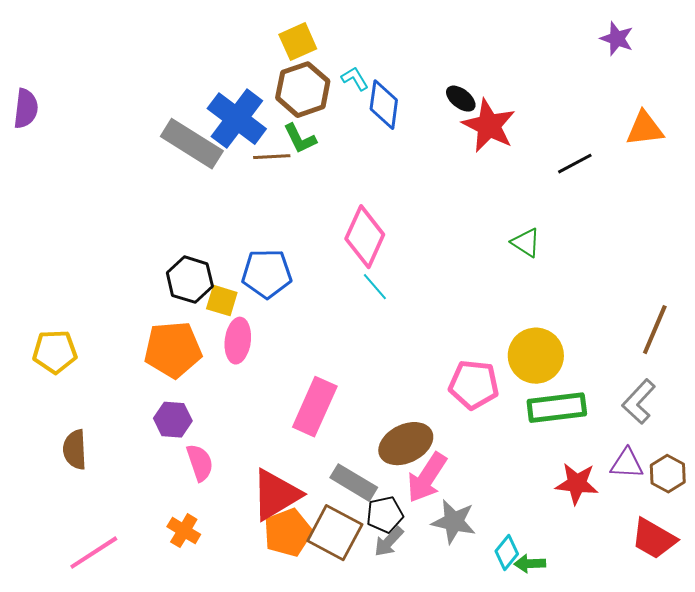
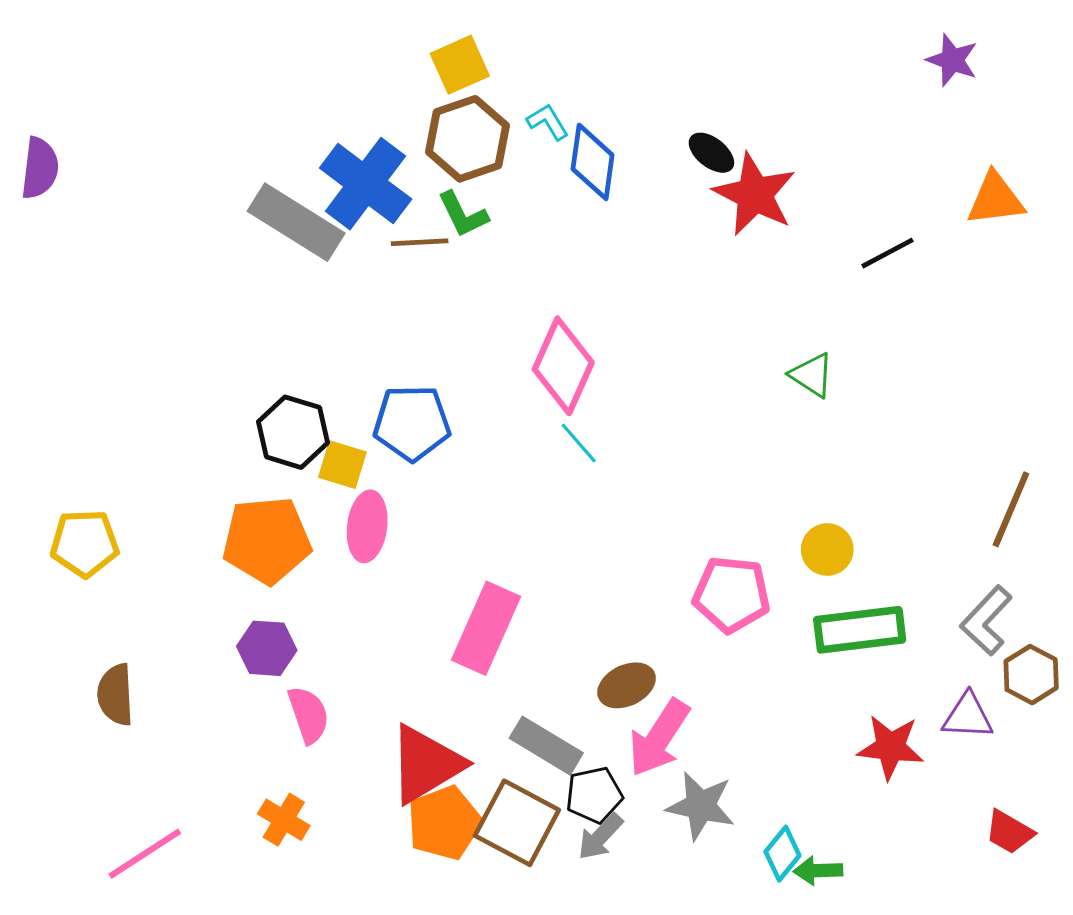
yellow circle: (536, 356) -> (827, 550), size x0.6
brown ellipse: (406, 444) -> (627, 685), size x0.7
brown hexagon: (668, 474) -> (1031, 675), moved
red trapezoid: (654, 539) -> (1009, 832), size x0.7

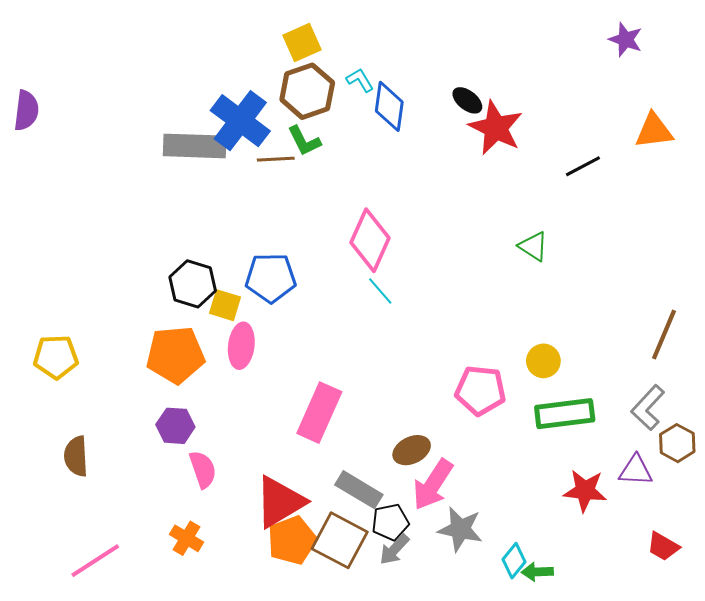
gray rectangle: (296, 222) -> (195, 146), turned -30

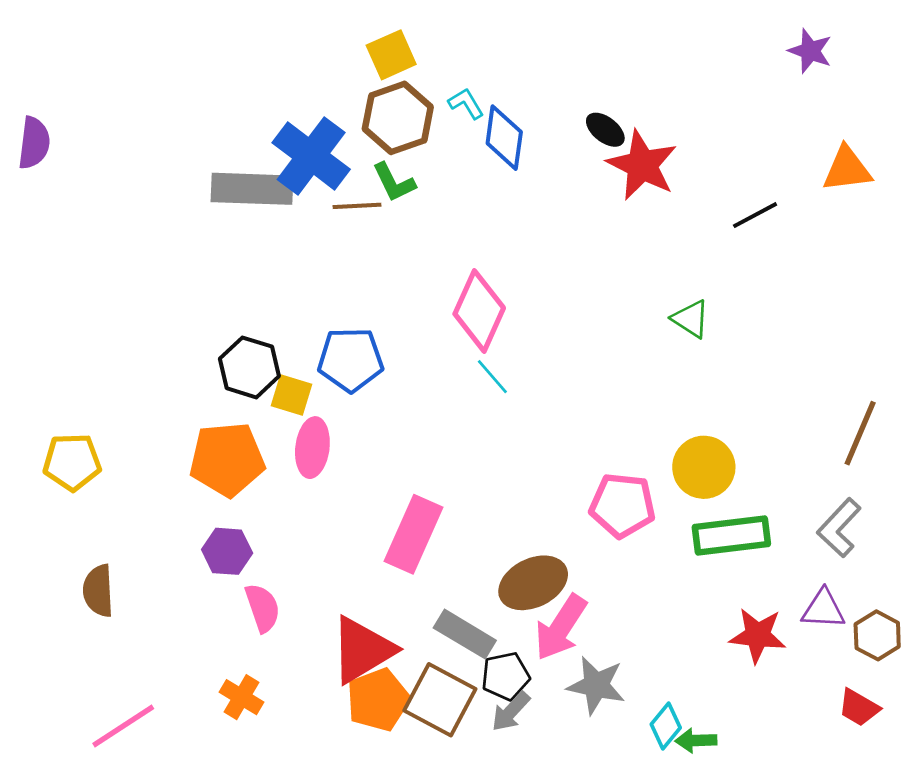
yellow circle: (543, 361) -> (704, 467), size x1.4
brown hexagon: (677, 443) -> (877, 635), moved
brown ellipse: (412, 450) -> (533, 583), size x1.4

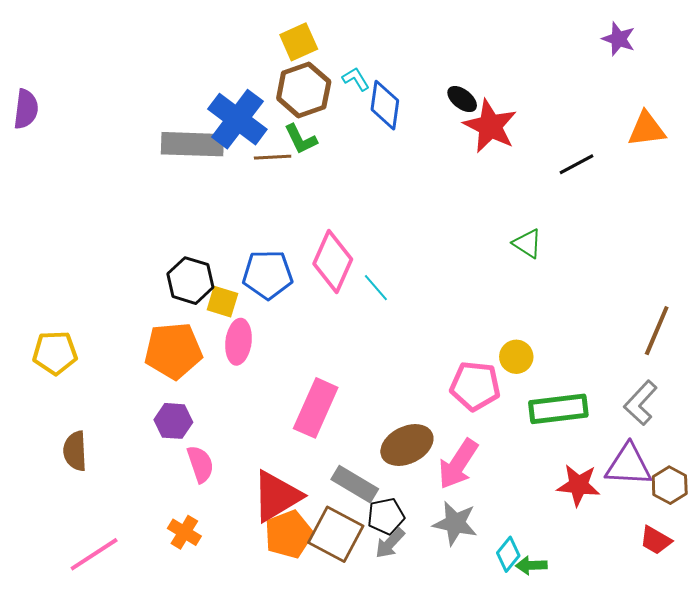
pink diamond: (479, 311) -> (333, 261), moved
yellow circle: (704, 467) -> (516, 357), moved, size x0.7
purple triangle: (823, 609) -> (629, 465), size x1.4
pink arrow: (561, 628) -> (458, 464), moved

